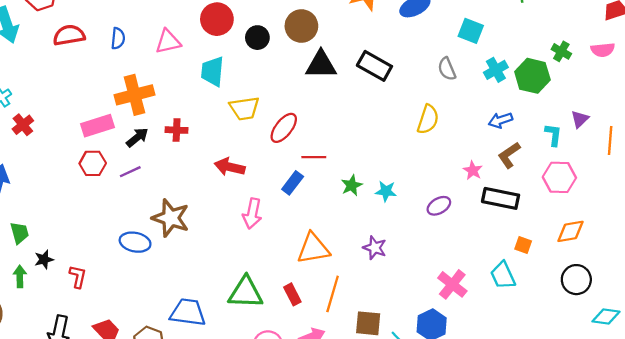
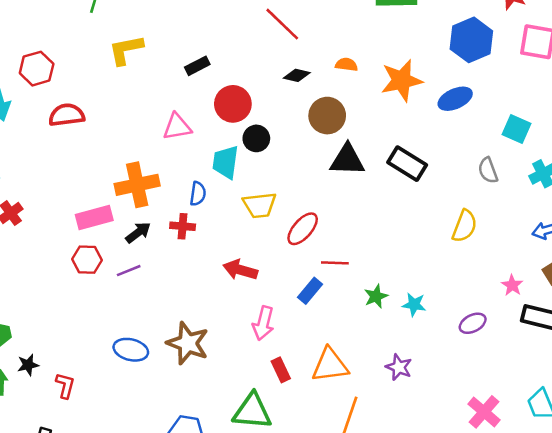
blue semicircle: (118, 38) -> (198, 194), moved
black circle: (257, 38) -> (256, 138), moved
brown star: (171, 218) -> (188, 343), moved
red rectangle: (292, 294) -> (281, 370), moved

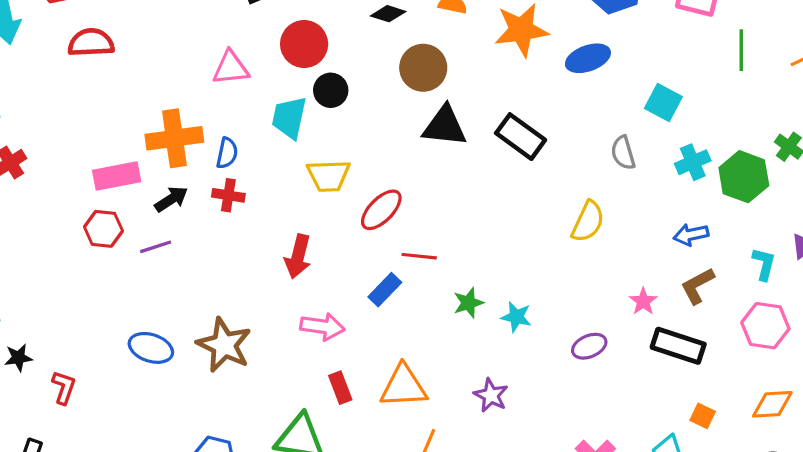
blue semicircle: (198, 194) -> (227, 153), moved
red arrow: (240, 270) -> (298, 256), turned -96
pink arrow: (263, 323) -> (322, 327), turned -100

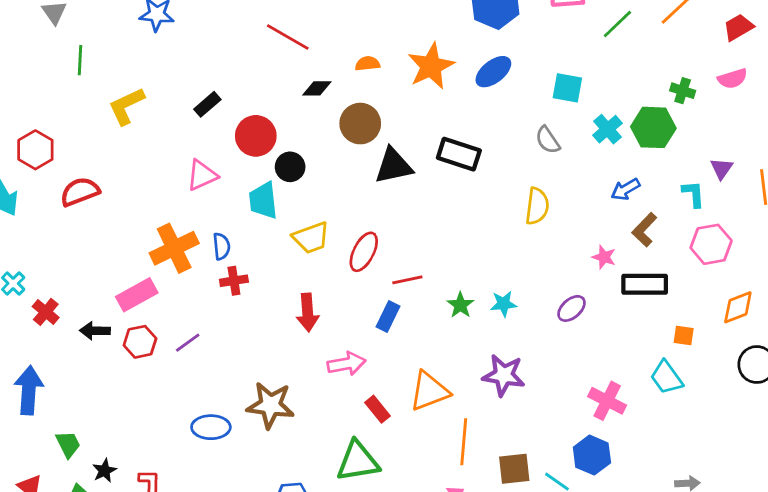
green line: (741, 50) -> (617, 24), turned 64
black arrow: (171, 199) -> (95, 331), moved, turned -128
purple star: (491, 395) -> (504, 375), size x1.4

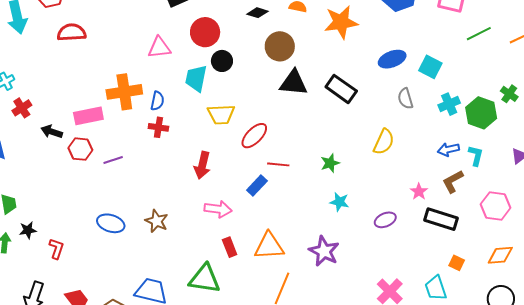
blue ellipse: (493, 72) -> (392, 59), moved
cyan L-shape: (693, 194) -> (476, 156), moved
green star: (460, 305) -> (330, 163), moved
brown star: (270, 405) -> (157, 221), size x0.7

